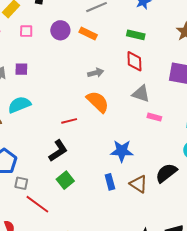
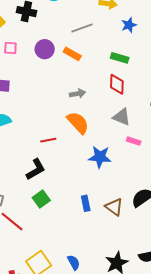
blue star: (122, 151) -> (100, 157), moved

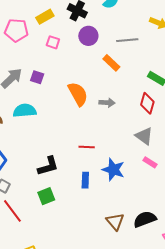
purple circle: (45, 49) -> (88, 36), moved
orange semicircle: (78, 123) -> (78, 94), moved
red line: (48, 140) -> (87, 147), moved
blue rectangle: (86, 203) -> (85, 180), moved

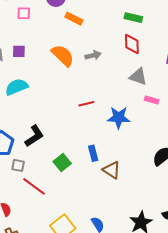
orange rectangle: (111, 63) -> (74, 19), moved
black L-shape: (48, 166) -> (34, 136), moved
blue rectangle: (85, 180) -> (93, 153), moved
brown triangle: (115, 222) -> (112, 170), moved

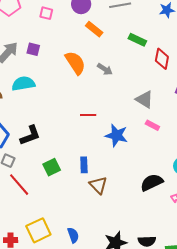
green rectangle: (133, 18) -> (137, 40), moved
red diamond: (132, 44) -> (162, 59), moved
gray arrow: (93, 55) -> (105, 69), turned 35

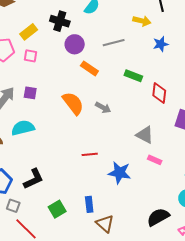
pink square: (46, 13) -> (31, 56), moved

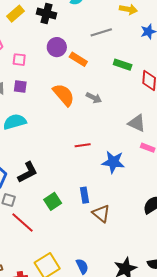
yellow rectangle: (29, 32) -> (15, 14), moved
purple circle: (75, 44) -> (57, 47), moved
pink square: (31, 56) -> (19, 60), moved

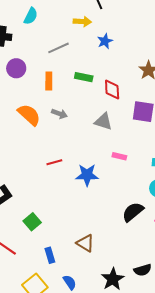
orange rectangle: (78, 59) -> (49, 81), moved, turned 66
gray triangle: (137, 123) -> (103, 121), moved
blue rectangle: (84, 195) -> (50, 255), moved
brown triangle: (101, 214) -> (85, 243), moved

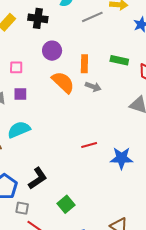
gray line: (58, 48) -> (92, 17), moved
gray arrow: (59, 114) -> (93, 87), moved
orange semicircle: (29, 115) -> (63, 82), moved

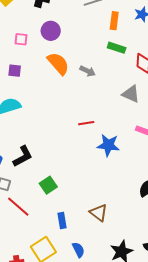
orange rectangle: (84, 64) -> (114, 21), moved
pink square: (16, 67) -> (21, 39), moved
red line: (89, 145) -> (86, 123), moved

